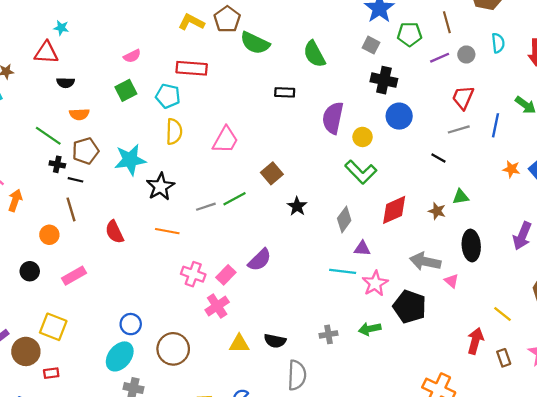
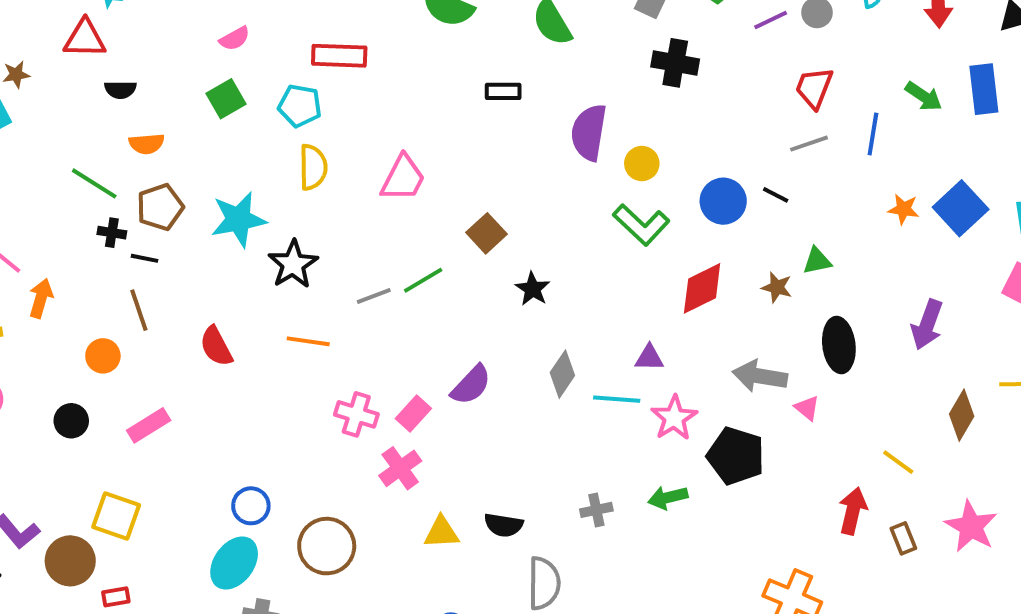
blue circle: (399, 116) -> (723, 201), moved
gray diamond: (344, 219) -> (562, 374), moved

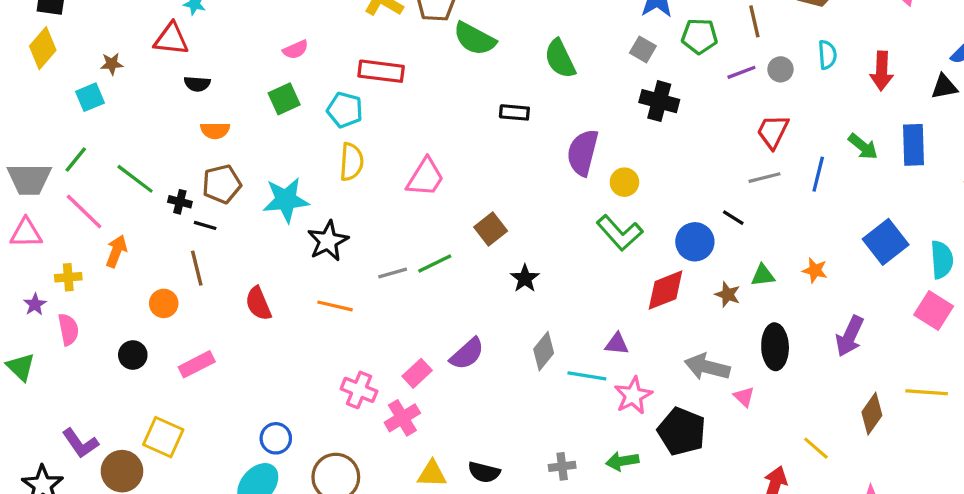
green line: (94, 183) -> (135, 179), moved
blue circle: (723, 201) -> (695, 242), moved
orange star: (904, 209) -> (815, 270), moved
pink cross: (356, 414) -> (359, 390), moved

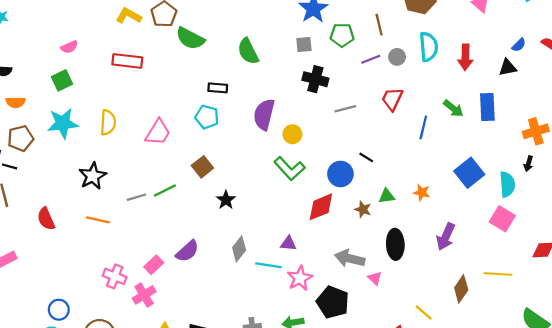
gray square: (643, 49) -> (304, 44), turned -35
cyan semicircle: (827, 55) -> (429, 47), size x1.5
cyan pentagon: (345, 110) -> (207, 117), moved
gray line: (765, 178) -> (345, 109), moved
cyan star: (286, 200) -> (63, 123), moved

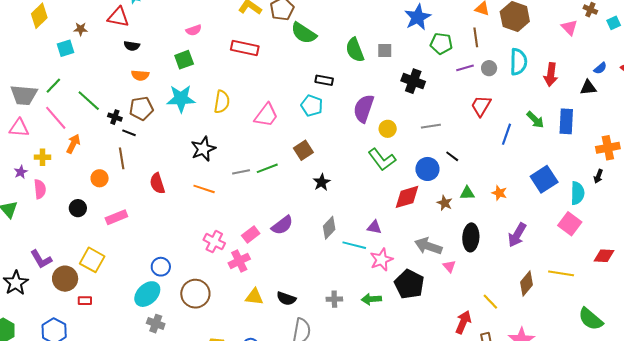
gray square: (304, 44) -> (385, 51), moved
gray line: (345, 109) -> (431, 126), moved

